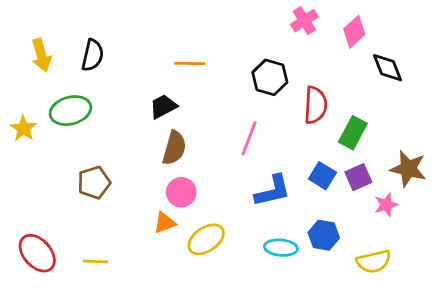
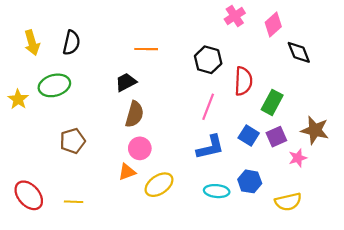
pink line: (249, 138) -> (208, 107), moved

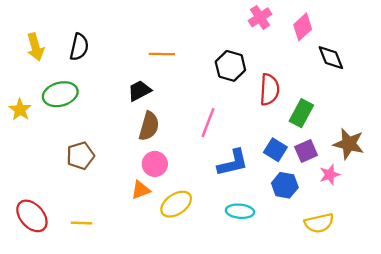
pink line: (208, 107) -> (208, 123), moved
blue hexagon: (250, 181) -> (285, 185), moved

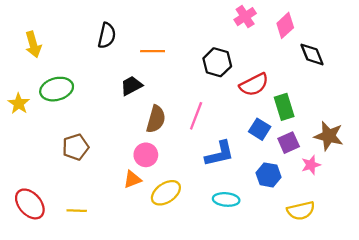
black semicircle: (79, 47) -> (107, 36), moved
red semicircle: (269, 89) -> (254, 85), turned 60
green rectangle: (301, 113) -> (284, 107), turned -45
brown semicircle: (149, 126) -> (156, 119), moved
blue square: (275, 150) -> (260, 129), moved

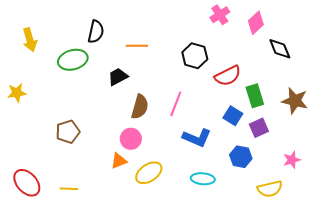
green ellipse: (57, 89) -> (73, 60), moved
yellow star: (19, 104) -> (17, 93), turned 30
brown star: (329, 136) -> (295, 101), moved
blue L-shape: (219, 154) -> (197, 138), turned 36
pink star: (311, 165) -> (292, 160), moved

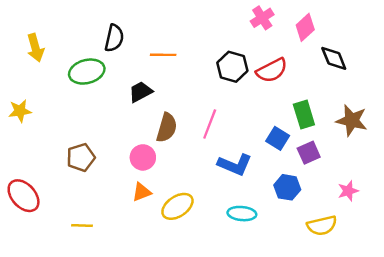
red semicircle: (228, 76) -> (272, 70), moved
pink circle: (131, 139) -> (143, 157), moved
red ellipse: (27, 183) -> (24, 196), moved

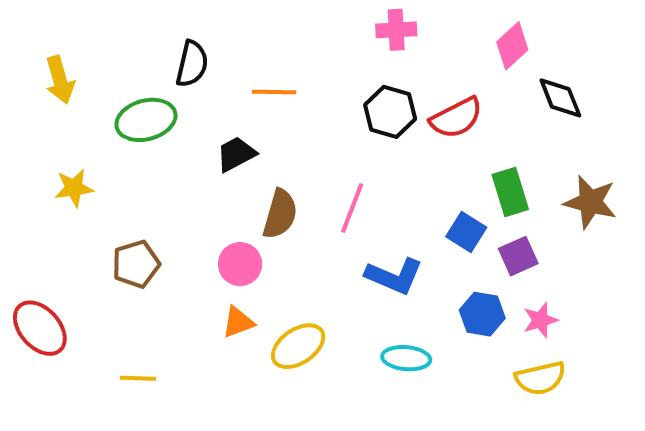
pink cross: (262, 18) -> (396, 30), moved, turned 30
yellow star: (20, 111) -> (74, 188), moved
pink star: (348, 191) -> (540, 320), moved

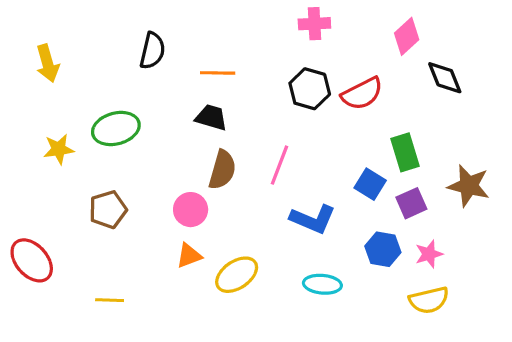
green ellipse: (146, 120) -> (116, 129), moved
black trapezoid: (236, 154) -> (211, 117), moved, turned 44
brown star: (590, 202) -> (469, 186), moved

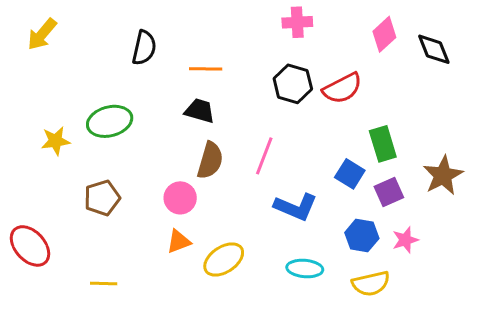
yellow arrow: (48, 63) -> (42, 34), moved, turned 56
black diamond: (445, 78) -> (434, 49), moved
brown star: (469, 186) -> (443, 175), turned 30
yellow semicircle: (429, 300) -> (371, 284), moved

